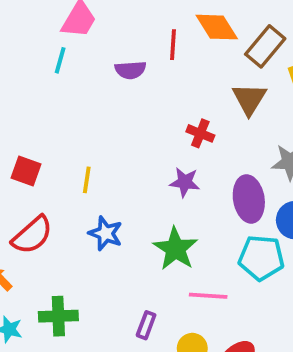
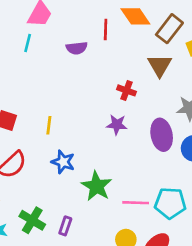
green star: (175, 249) -> (97, 186), moved
cyan pentagon: (261, 258) -> (170, 203), moved
green cross: (58, 316) -> (32, 220), turned 35
purple rectangle: (146, 325) -> (65, 226), moved

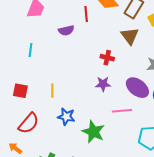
cyan line: (28, 43) -> (31, 50), moved
purple ellipse: (162, 135) -> (137, 88), turned -35
pink line: (136, 203) -> (122, 111), moved

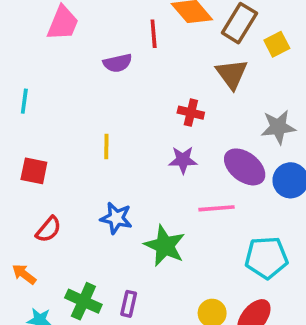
cyan line: (31, 50) -> (24, 101), moved
yellow line: (52, 91) -> (106, 147), moved
red semicircle: (29, 123) -> (48, 229), size x0.7

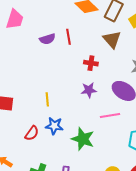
red line: (154, 34) -> (69, 37), moved
yellow line: (106, 147) -> (47, 99), moved
red semicircle: (48, 229) -> (32, 133), moved

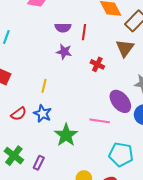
purple star: (89, 90) -> (64, 52), moved

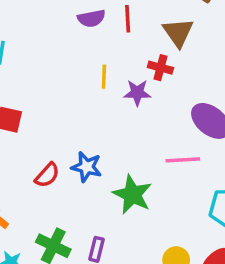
brown triangle: (125, 48) -> (178, 32), moved
purple star: (64, 52) -> (137, 93), moved
yellow line: (44, 86) -> (104, 77), moved

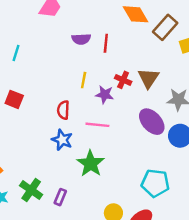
brown triangle: (178, 32) -> (148, 78), moved
pink line: (183, 160) -> (97, 125), moved
red semicircle: (47, 175) -> (63, 110), moved, turned 132

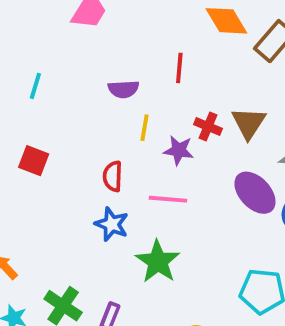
purple semicircle: (81, 39) -> (123, 89), moved

